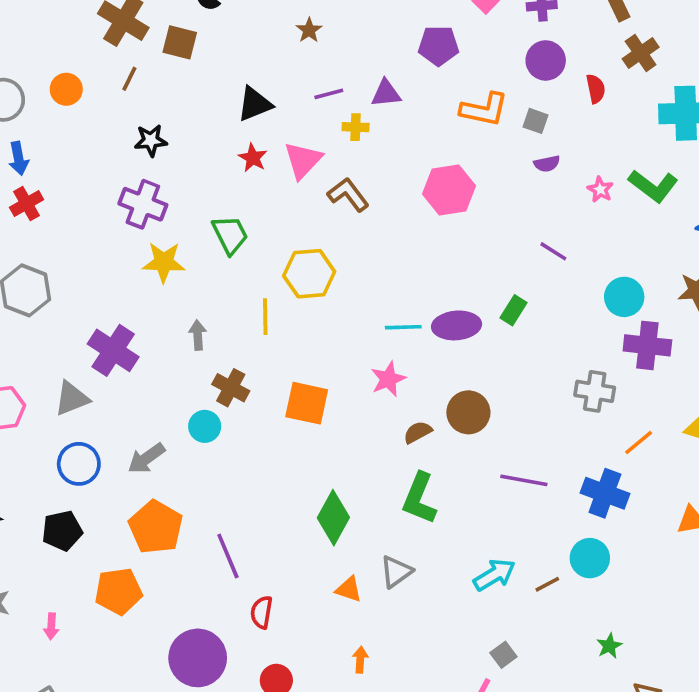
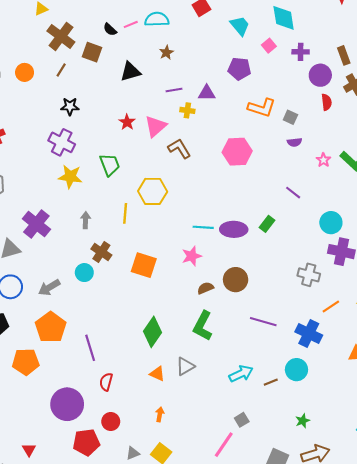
purple circle: (546, 60) -> (320, 75), moved
black triangle: (255, 104) -> (130, 72), moved

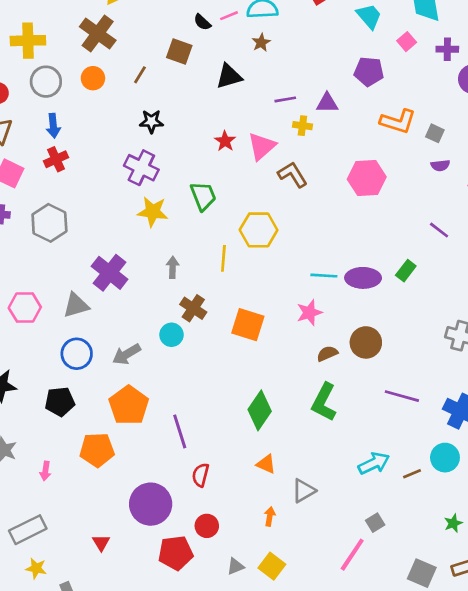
brown cross: (61, 36) -> (98, 34), moved
brown star: (166, 53) -> (261, 43), moved
gray triangle: (185, 366) -> (304, 491), moved
red triangle: (29, 450) -> (101, 543), moved

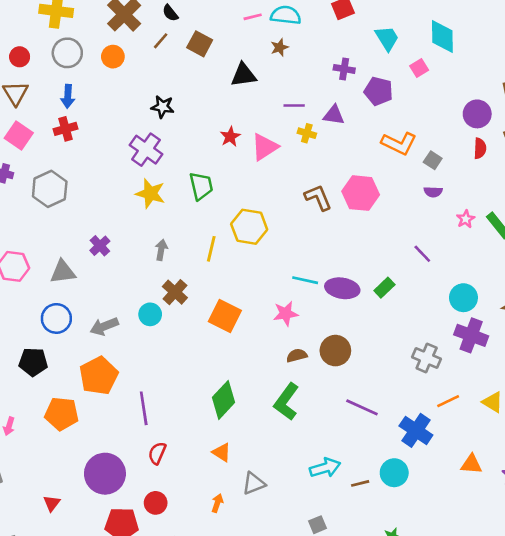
black semicircle: (202, 22) -> (170, 13), moved
purple cross: (447, 49) -> (344, 69), moved
brown line: (140, 75) -> (161, 41), moved
brown L-shape: (292, 175) -> (318, 198), moved
purple cross: (110, 273) -> (100, 246), size x0.6

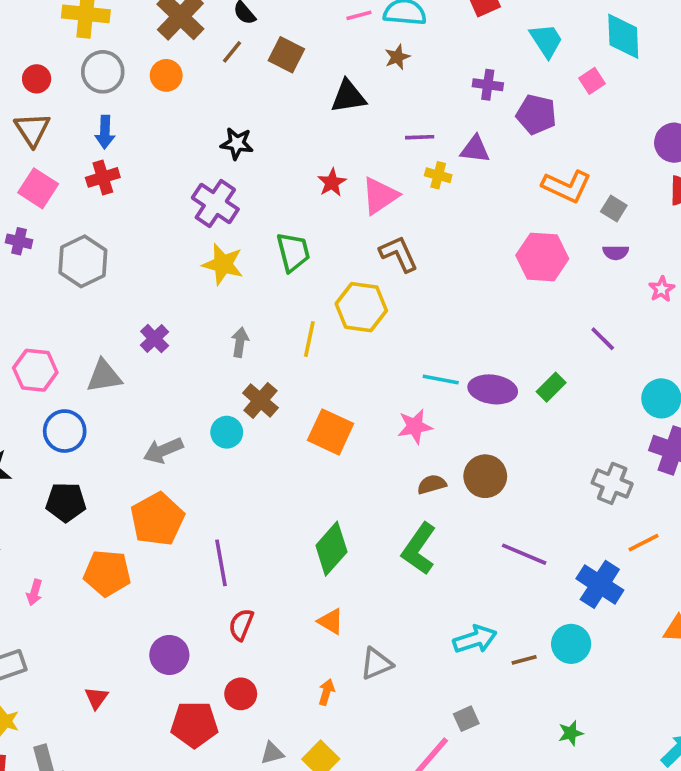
pink hexagon: (361, 193) -> (542, 257), moved
brown L-shape: (318, 198) -> (399, 254), moved
blue circle: (56, 318) -> (65, 431), moved
purple circle: (105, 474) -> (169, 655), size x0.7

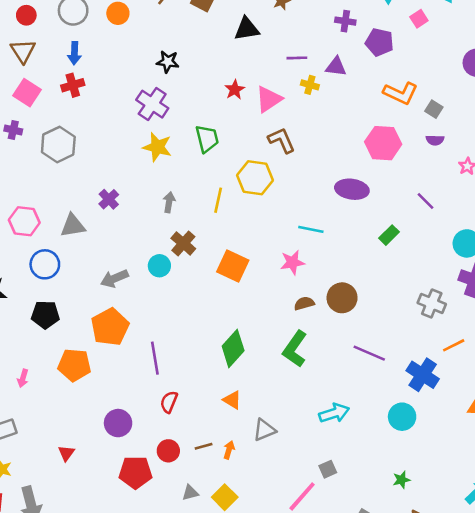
purple ellipse: (493, 389) -> (352, 189), moved
brown line: (524, 660) -> (204, 446), moved

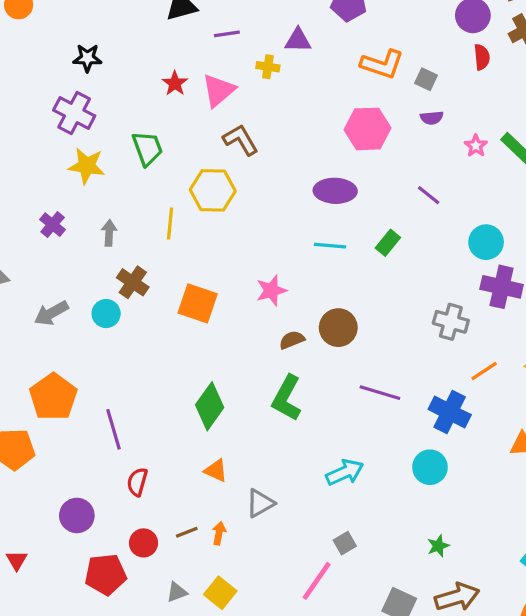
purple line: (297, 58) -> (227, 34), moved
purple cross: (109, 199) -> (53, 225), moved
cyan line: (311, 229) -> (330, 246), moved
gray arrow: (114, 278) -> (51, 313), moved

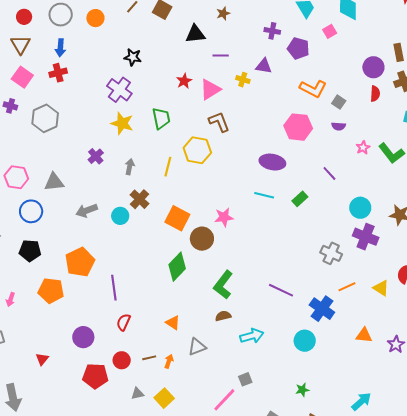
brown circle: (338, 328) -> (202, 239), moved
brown semicircle: (292, 340) -> (223, 316), moved
green diamond: (210, 406) -> (177, 267), moved

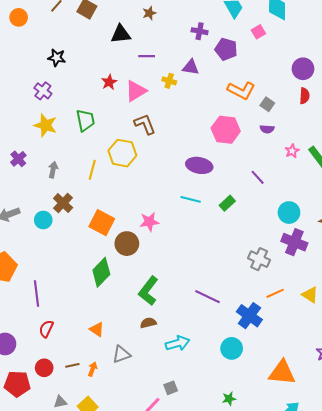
purple cross: (119, 90) -> (43, 91), size x0.7
orange triangle: (364, 335) -> (282, 373), moved, size x1.6

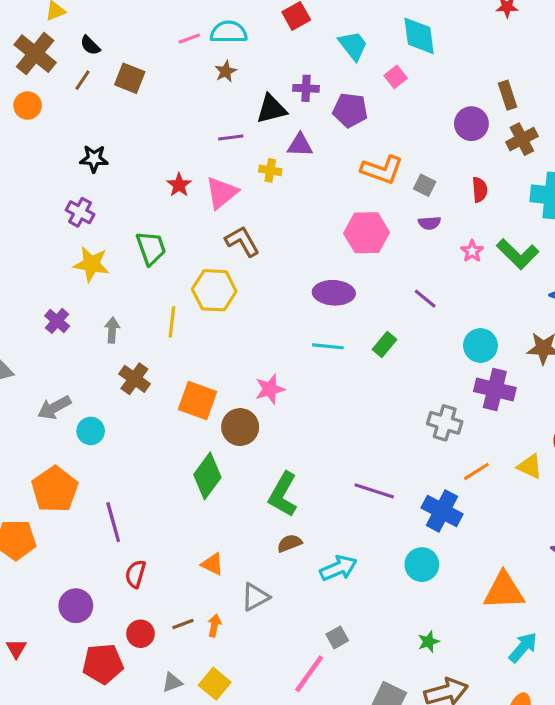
black triangle: (121, 34) -> (272, 109), moved
red semicircle: (305, 96) -> (480, 190), moved
cyan circle: (43, 220) -> (91, 431), moved

